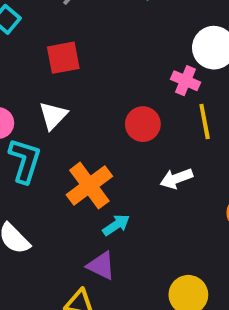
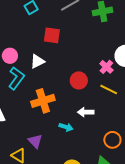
yellow line: (205, 121) -> (109, 90), turned -72
cyan arrow: (116, 225) -> (66, 127), moved, turned 32

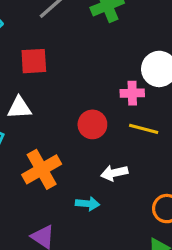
white triangle: (37, 61) -> (19, 108), turned 35
pink cross: (106, 67) -> (132, 93), turned -32

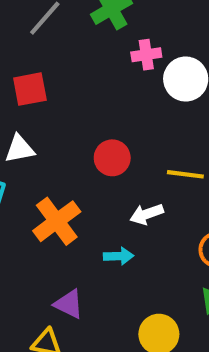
pink cross: (132, 93) -> (146, 55), moved
yellow line: (144, 129) -> (185, 174), moved

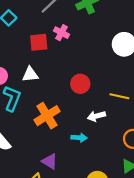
pink cross: (146, 55) -> (61, 33), moved, turned 32

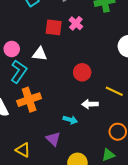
orange cross: (47, 116) -> (29, 100), moved
purple triangle: (50, 161) -> (53, 139), moved

